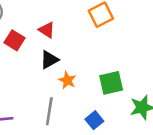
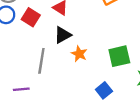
gray line: (49, 111) -> (41, 61), moved

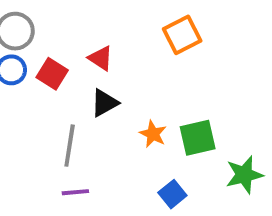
orange star: (79, 54) -> (153, 134), moved
purple line: (21, 89) -> (75, 192), moved

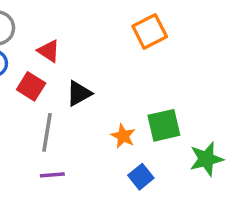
red triangle: (101, 58) -> (49, 51), moved
red square: (52, 74) -> (31, 86), moved
orange star: (153, 134) -> (123, 136), moved

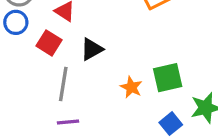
blue square: (141, 177) -> (171, 124), moved

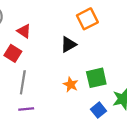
black triangle: (92, 49) -> (68, 44), moved

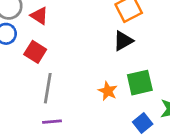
red triangle: (24, 31) -> (39, 16), moved
black triangle: (68, 44) -> (123, 41), moved

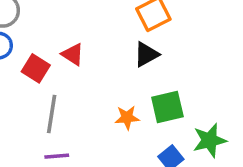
red triangle: (39, 16) -> (73, 54), moved
orange star: (108, 91) -> (127, 118), turned -30

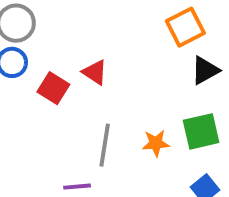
black triangle: (146, 54) -> (205, 70), moved
gray line: (52, 114) -> (105, 145), moved

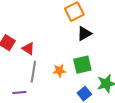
red triangle: (95, 72) -> (28, 49), moved

